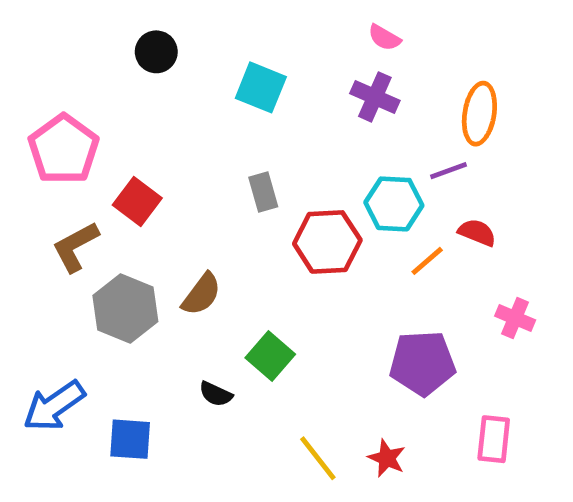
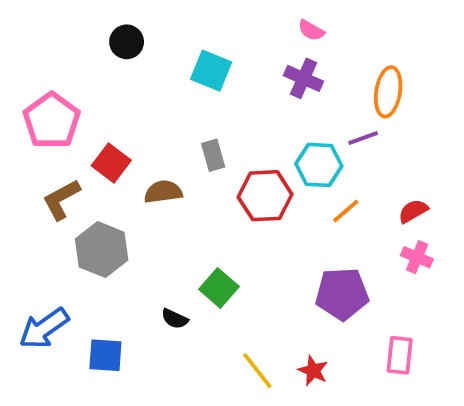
red semicircle: (477, 232) -> (413, 211), moved, turned -52
brown semicircle: (201, 294) -> (163, 192), moved, turned -135

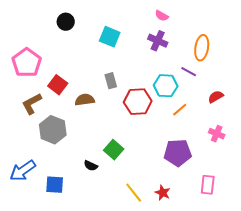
purple line: (363, 138) -> (189, 72), turned 49
red semicircle: (413, 211) -> (216, 97), moved

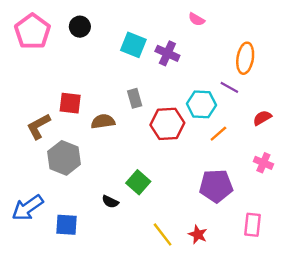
purple cross: (158, 41) -> (167, 53), moved
pink pentagon: (27, 63) -> (32, 31), moved
red square: (58, 85) -> (70, 103), turned -30

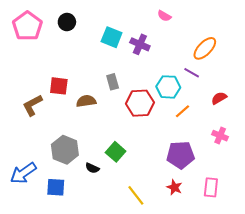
orange ellipse: (245, 58) -> (205, 48), turned 35
gray hexagon: (64, 158) -> (65, 150), moved
red star: (198, 234) -> (174, 187), moved

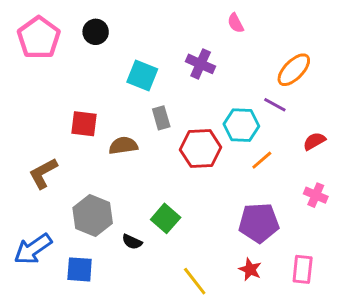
pink semicircle: (164, 16) -> (236, 23), turned 32
cyan square: (112, 37) -> (142, 76), moved
brown L-shape: (32, 105) -> (43, 173), moved

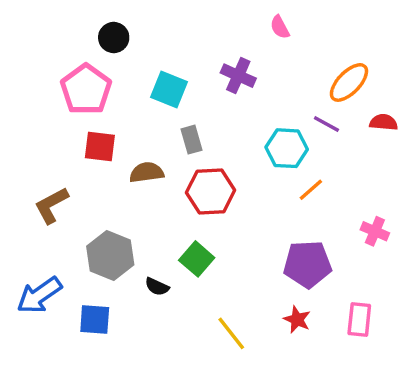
pink pentagon: (39, 38) -> (86, 89), moved
red semicircle: (314, 141) -> (384, 122), moved, turned 35
red hexagon: (201, 148) -> (211, 191), moved

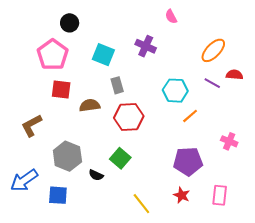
purple line: (326, 124) -> (212, 83), moved

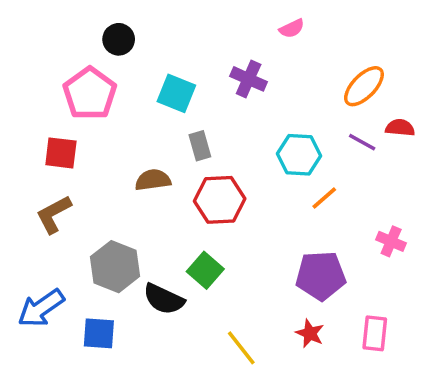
pink semicircle: (171, 17) -> (292, 28), turned -88
red square: (61, 90) -> (61, 153), moved
black semicircle: (96, 175) -> (164, 299), size x1.6

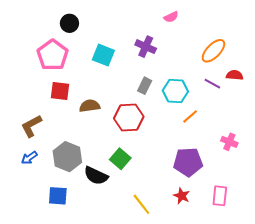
gray rectangle: (200, 146) -> (145, 86), moved, turned 42
red square: (61, 153) -> (60, 91), moved
blue arrow: (41, 308) -> (29, 158), moved, size x0.6

